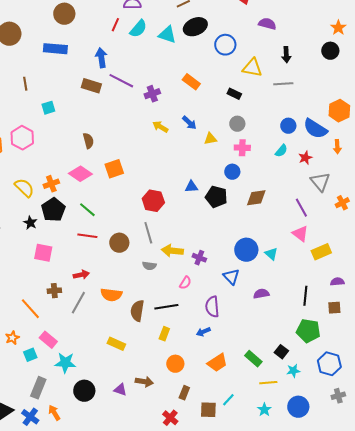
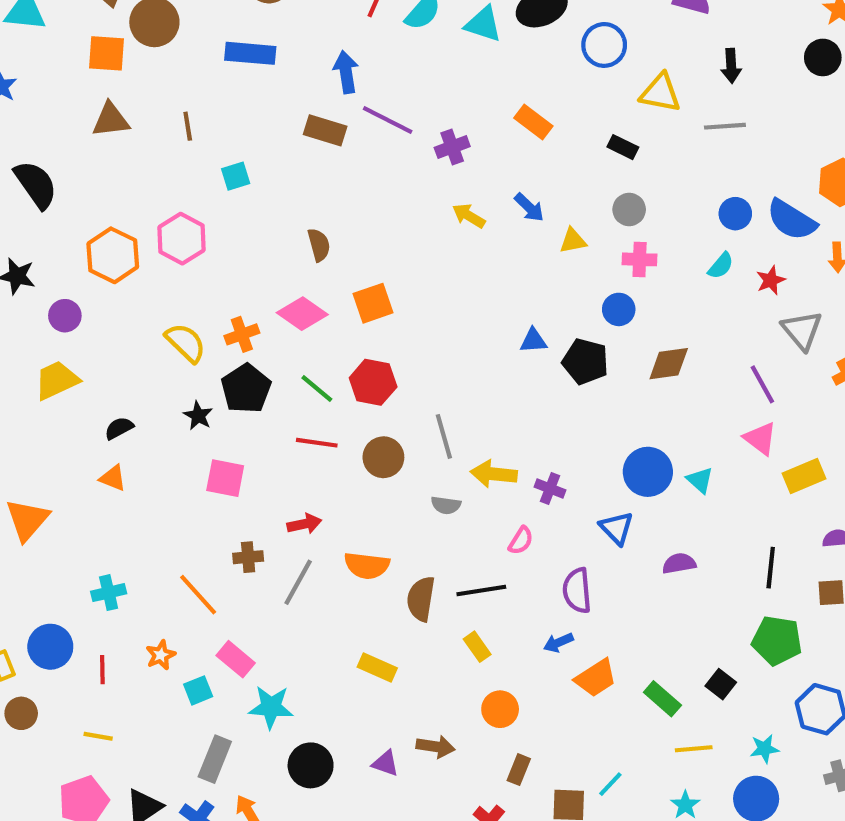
red hexagon: (153, 201) -> (373, 382), moved
yellow rectangle: (164, 334) -> (477, 647), turned -56
orange trapezoid: (217, 363) -> (596, 678), moved
cyan star: (293, 371) -> (764, 749), moved

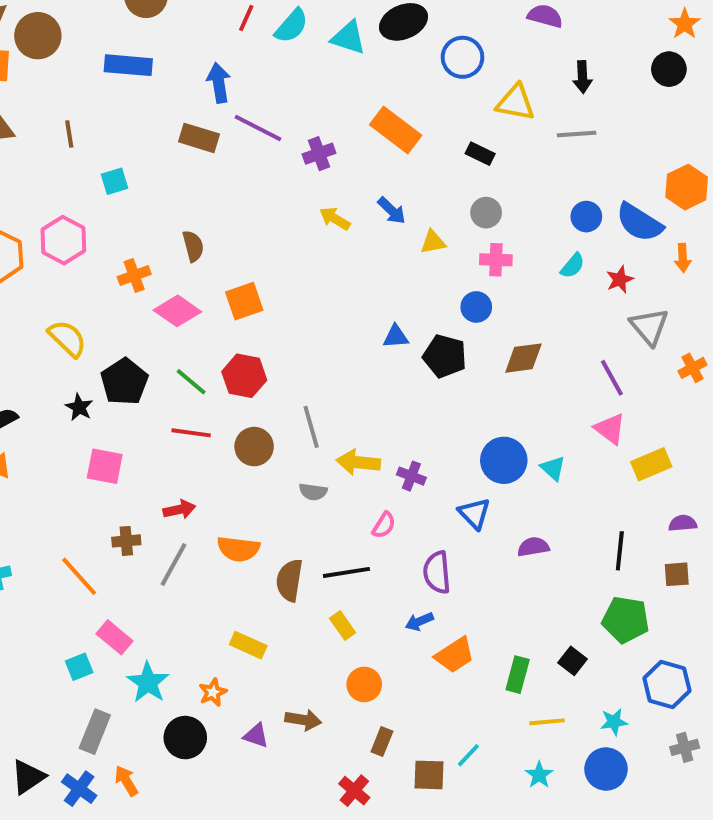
orange rectangle: (533, 122) -> (396, 130), size x1.4
orange cross: (242, 334) -> (134, 276), moved
orange star: (161, 655) -> (213, 692), moved
green rectangle: (662, 699) -> (518, 675), turned 64
cyan star: (271, 707) -> (148, 682), turned 30

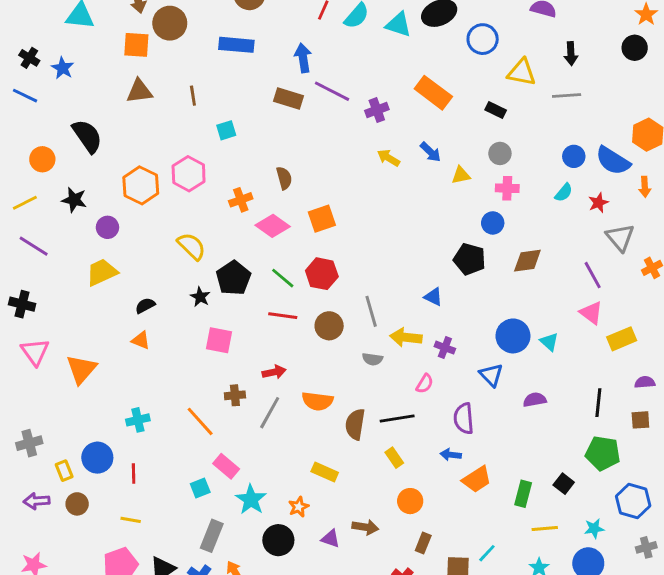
blue triangle: (396, 336) -> (433, 297), moved, turned 30
blue arrow: (419, 622) -> (451, 455), turned 30

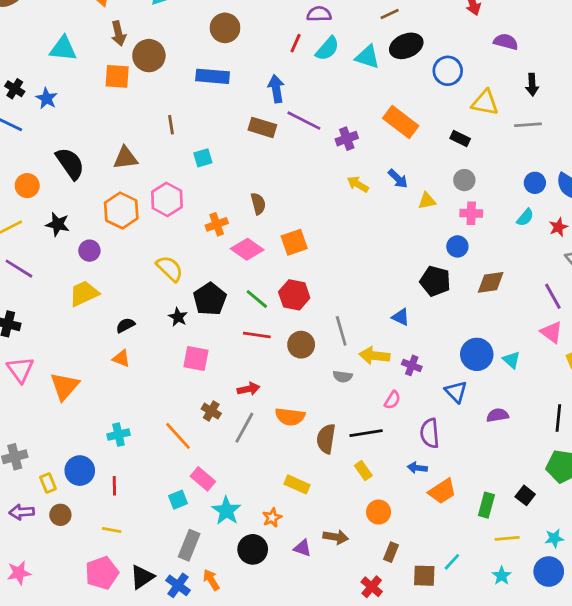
brown triangle: (139, 91) -> (125, 158), moved
brown cross: (235, 395) -> (211, 411), turned 36

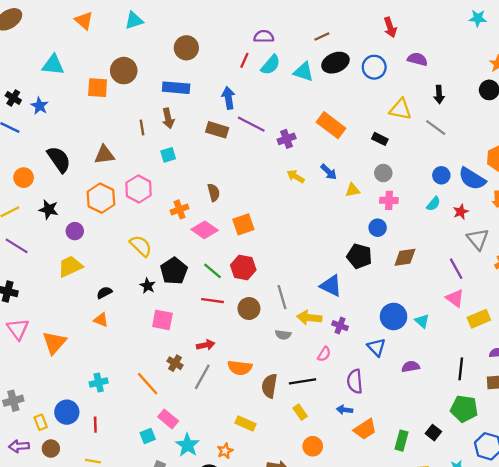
brown arrow: (118, 33) -> (168, 118), moved
blue circle: (448, 71) -> (374, 67), moved
gray line: (528, 125) -> (436, 128), turned 40
blue triangle: (401, 317) -> (331, 286), size x1.5

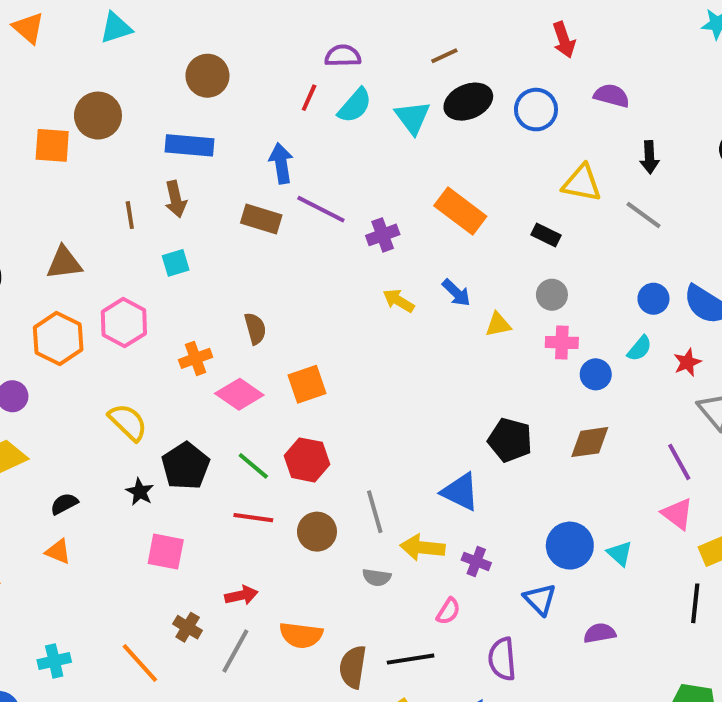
cyan triangle: (304, 72) -> (413, 118), turned 35
blue circle: (378, 228) -> (596, 374), moved
black line: (461, 369) -> (695, 603), moved

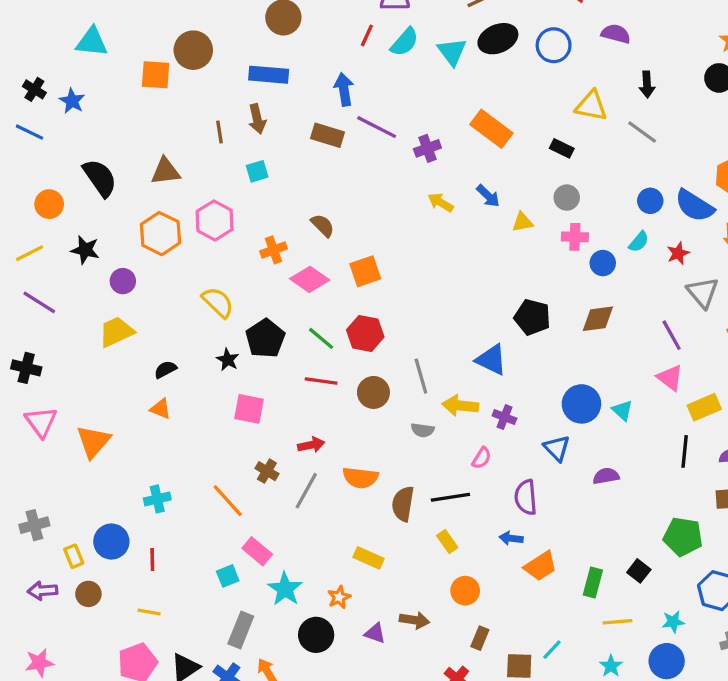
brown semicircle: (255, 329) -> (323, 225), turned -30

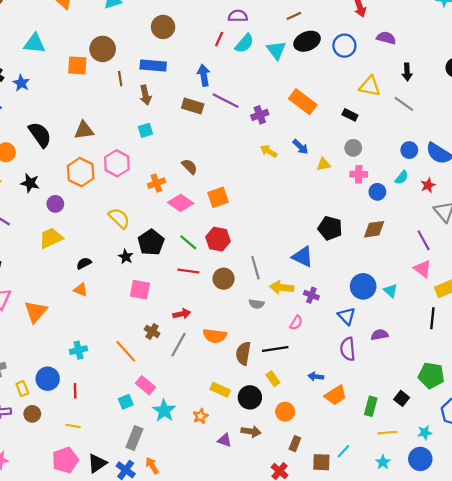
brown line: (219, 132) -> (120, 79), moved
purple semicircle: (526, 497) -> (348, 349), moved
black circle: (316, 635) -> (250, 397), moved

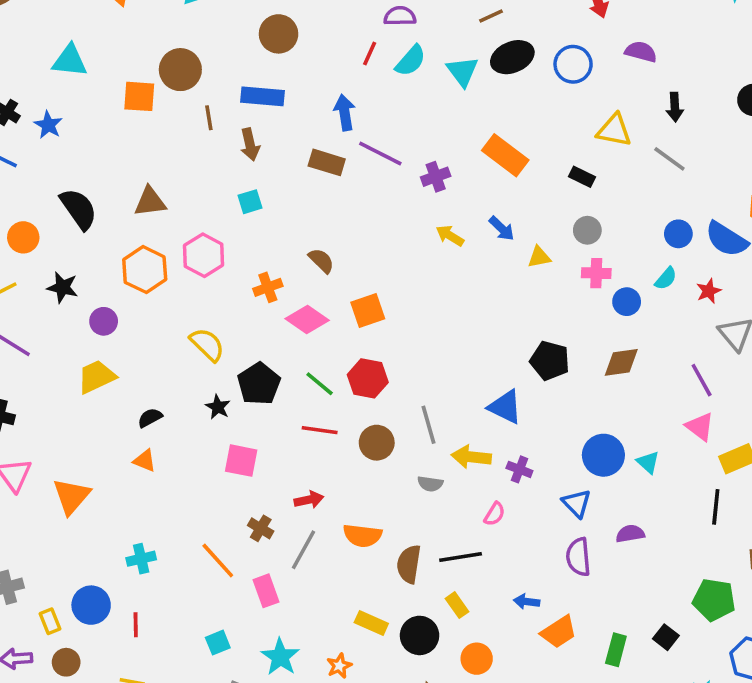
pink rectangle: (145, 385) -> (266, 591), moved, turned 30

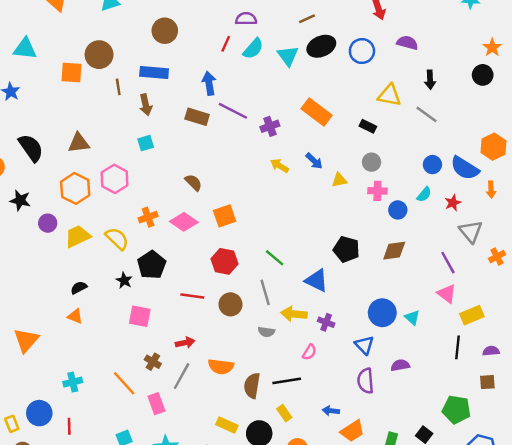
orange cross: (268, 287) -> (148, 217), moved
yellow trapezoid: (96, 377) -> (78, 236), moved
green line: (320, 384) -> (275, 258), moved

